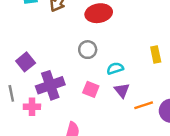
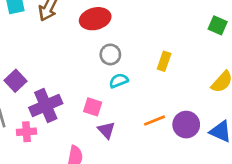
gray circle: (88, 50) -> (110, 54), moved
yellow rectangle: (156, 54) -> (164, 61), turned 35
purple triangle: (122, 90) -> (106, 130), moved

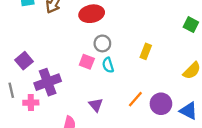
cyan semicircle: (119, 81) -> (108, 65), turned -88
pink square: (93, 107) -> (87, 62), moved
orange line: (155, 120) -> (135, 99), turned -30

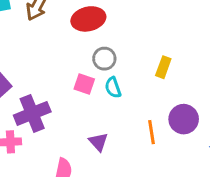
orange line: (135, 99) -> (152, 132), turned -48
purple circle: (161, 104) -> (184, 119), moved

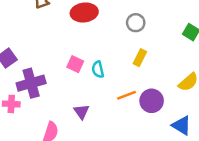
gray circle: (104, 59) -> (136, 23), moved
orange line: (152, 132) -> (127, 95), moved, turned 72

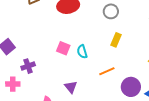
purple cross: (31, 83) -> (28, 66), size x0.6
purple circle: (152, 101) -> (131, 87), moved

